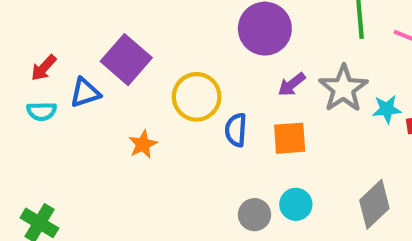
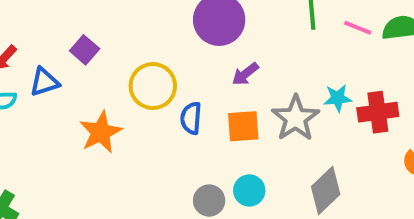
purple square: (126, 60) -> (85, 50), size x0.6
gray star: (343, 89) -> (295, 118), moved
orange star: (143, 144) -> (101, 132), size x1.5

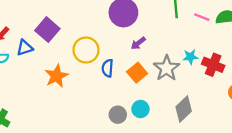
purple square: (85, 50) -> (47, 30), size x1.5
red cross: (378, 112) -> (213, 65), turned 30
orange square: (243, 126) -> (137, 73), turned -36

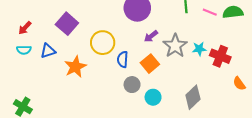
blue triangle: (25, 48) -> (48, 51), moved
gray star: (167, 68) -> (175, 46), moved
gray circle: (118, 115) -> (132, 85), moved

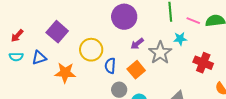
cyan star: (199, 49) -> (180, 39), moved
orange star: (75, 67) -> (65, 73), turned 30

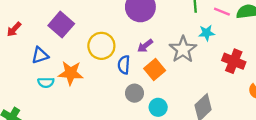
purple arrow: (137, 44) -> (145, 46), moved
cyan semicircle: (16, 57) -> (46, 82), moved

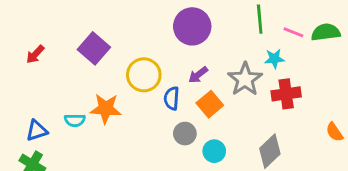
blue triangle: (40, 55) -> (37, 131), moved
red cross: (234, 61) -> (286, 94), moved, turned -30

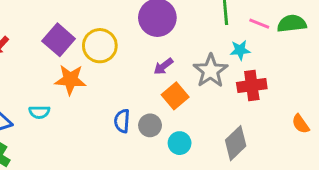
yellow circle: (144, 75) -> (100, 46), moved
blue semicircle: (172, 98) -> (122, 121), moved
orange star: (106, 109) -> (70, 80), moved

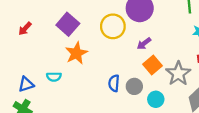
yellow circle: (100, 46) -> (113, 26), moved
gray star: (211, 71) -> (178, 74), moved
orange star: (70, 80) -> (76, 53), turned -30

